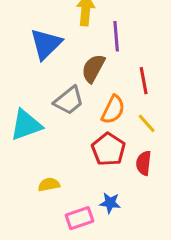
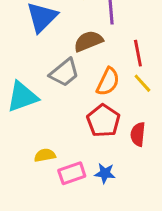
brown semicircle: (93, 68) -> (88, 41), turned 40
yellow line: (147, 123) -> (142, 83), moved
pink rectangle: (79, 218) -> (72, 173), moved

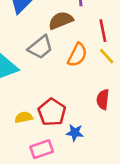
red pentagon: (103, 121) -> (52, 112), moved
pink rectangle: (72, 173) -> (42, 149), moved

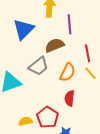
red semicircle: (103, 99) -> (70, 98), moved

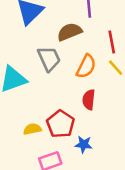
gray trapezoid: (39, 66) -> (49, 59), turned -75

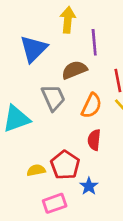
blue star: (84, 144) -> (89, 186), turned 30

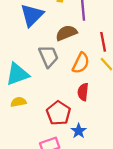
yellow semicircle: (36, 170) -> (18, 102), moved

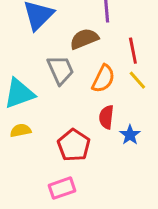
blue star: (79, 131) -> (130, 135), moved

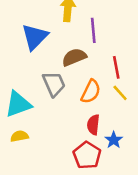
red pentagon: (74, 145) -> (87, 155), moved

